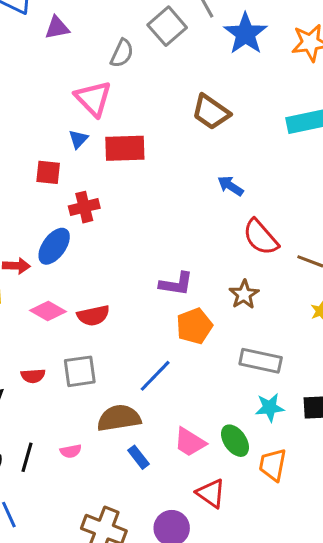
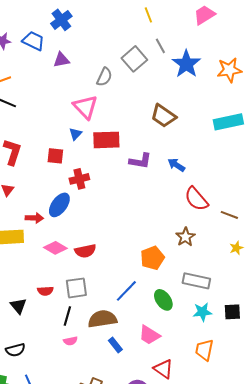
purple L-shape: (176, 284) -> (140, 161), moved
green ellipse: (235, 441) -> (163, 300), moved
black line: (27, 457) -> (67, 316), moved

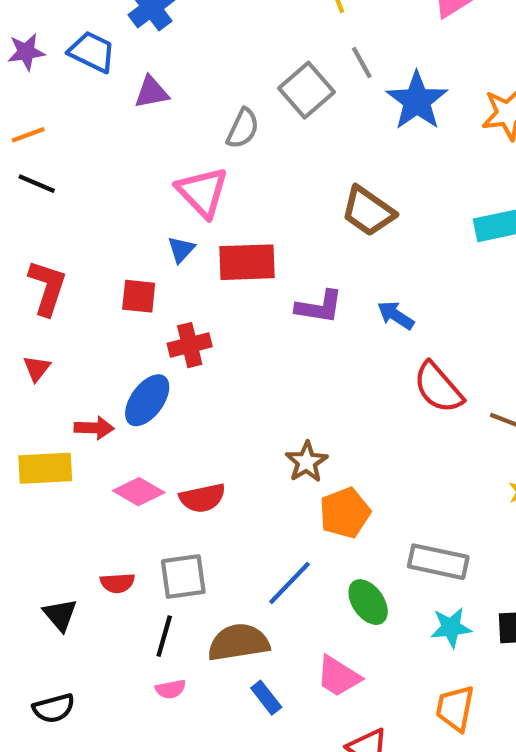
brown star: (185, 237) -> (306, 462), moved

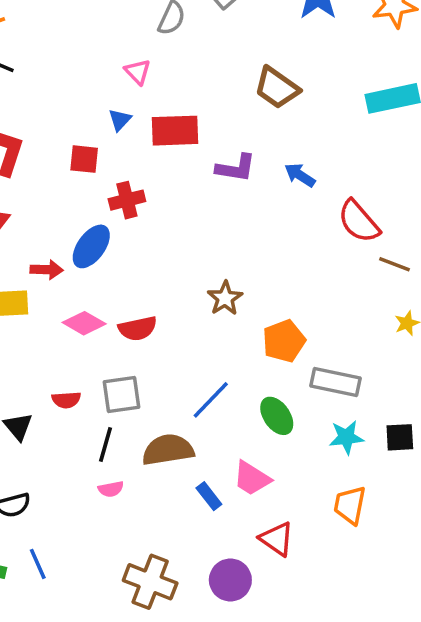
pink triangle: (202, 192) -> (138, 72), size x0.6
red semicircle: (438, 388) -> (359, 221), moved
orange pentagon: (345, 513) -> (284, 341), moved
blue rectangle: (266, 698) -> (209, 496), moved

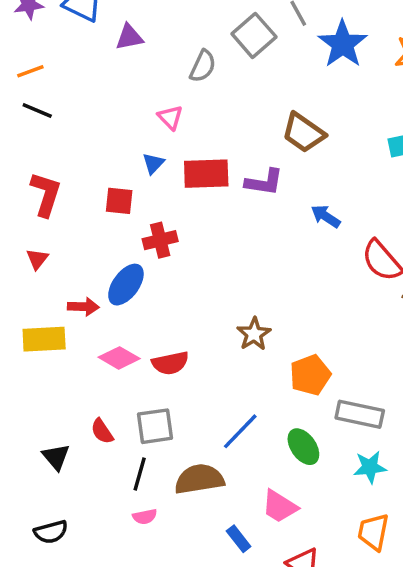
purple L-shape: (236, 168) -> (264, 182), moved
red semicircle: (66, 400) -> (102, 431), turned 60
blue rectangle: (209, 496) -> (239, 539), moved

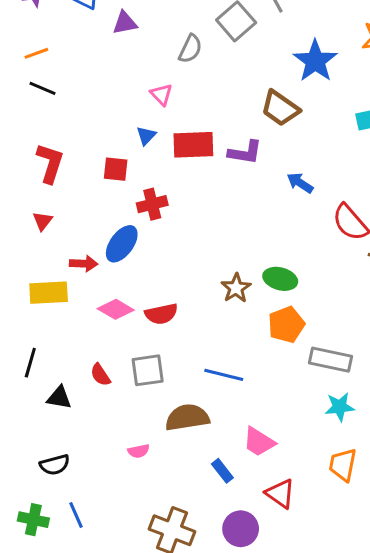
blue star: (343, 44) -> (315, 61), moved
blue line: (240, 431) -> (224, 375), turned 60
green ellipse: (303, 447) -> (280, 279), moved, turned -40
black triangle: (56, 457) -> (59, 398), turned -40
black line: (140, 474) -> (30, 363), moved

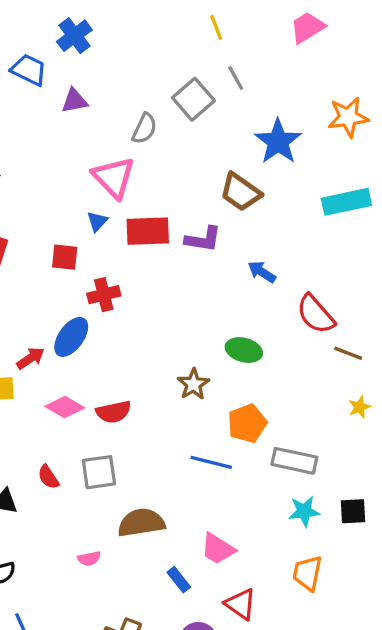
pink triangle: (161, 94) -> (114, 177), size x1.8
red arrow: (84, 264) -> (30, 358), turned -36
green ellipse: (280, 279) -> (244, 350), moved
blue line: (224, 375) -> (211, 462), moved

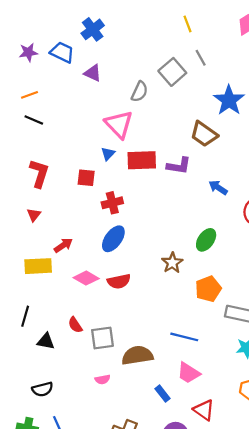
purple triangle: (74, 101) -> (93, 73), turned 36
blue ellipse: (71, 337) -> (113, 239), moved
green ellipse: (244, 350) -> (206, 240), turned -70
blue line: (211, 462) -> (184, 337), moved
gray square: (99, 472) -> (102, 338), moved

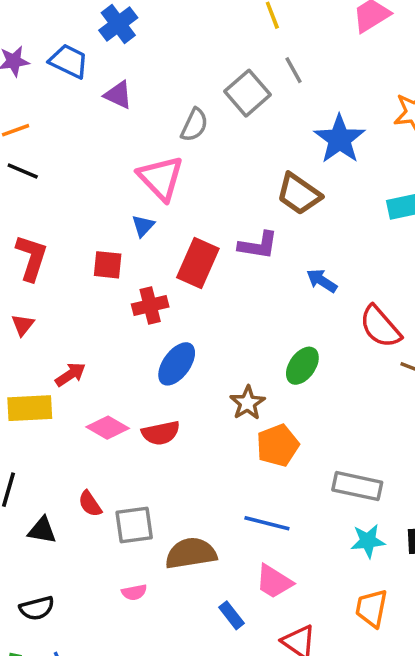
red rectangle: (142, 160) -> (198, 263), moved, turned -64
blue ellipse: (113, 239) -> (177, 364), moved
orange pentagon: (208, 289) -> (278, 445), moved

